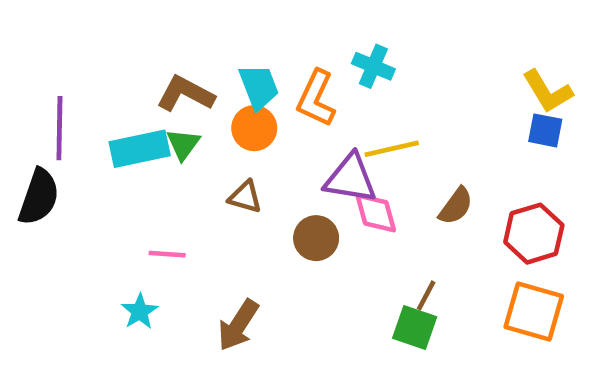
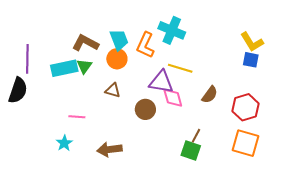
cyan cross: (373, 66) -> (172, 30), size x1.4
yellow line: (392, 149) -> (180, 68), turned 30
brown arrow: (238, 325) -> (110, 149), turned 50

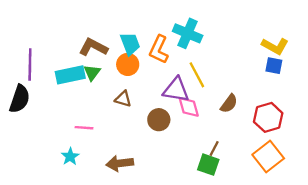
yellow L-shape: (252, 42) -> (275, 46), turned -30
yellow line: (180, 68) -> (197, 75), turned 45
orange square: (246, 143) -> (268, 157), turned 36

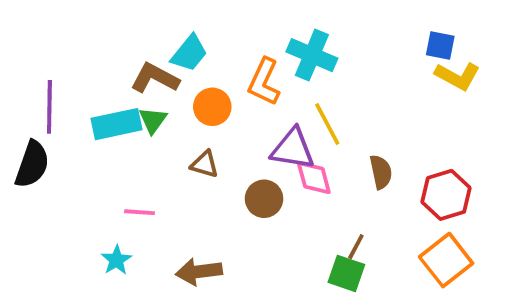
cyan trapezoid: (130, 44) -> (189, 53), moved, turned 60
blue square: (274, 66) -> (440, 45), moved
brown semicircle: (229, 104) -> (381, 172), turned -48

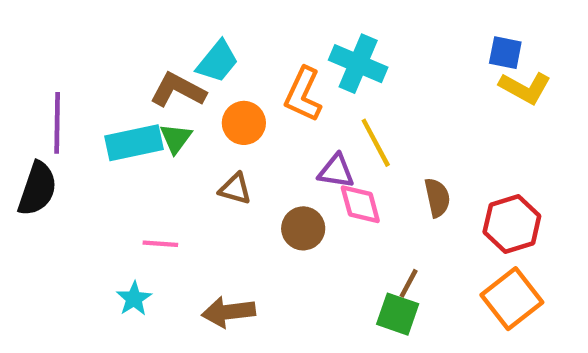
purple triangle: (293, 149) -> (336, 171), size x0.7

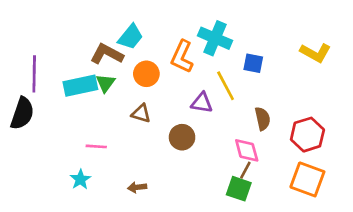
blue square: (505, 53) -> (253, 63), moved
pink diamond: (360, 204) -> (247, 150), moved
orange square: (512, 299) -> (307, 179), turned -32
brown arrow: (228, 312) -> (137, 187), size x0.6

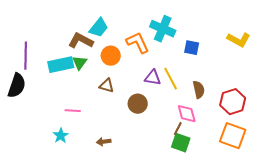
orange L-shape: (182, 57) -> (138, 43), turned 130
yellow line: (226, 86) -> (171, 79), moved
brown line: (245, 170) -> (178, 129), moved

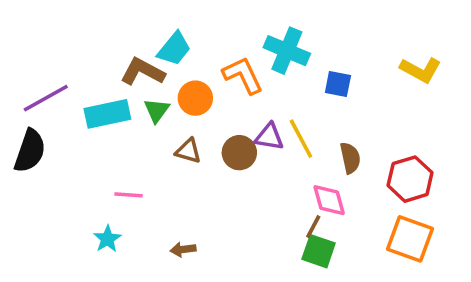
purple line: (26, 56) -> (46, 98), turned 60
green triangle: (80, 63) -> (157, 110), moved
brown circle: (138, 104) -> (239, 153), moved

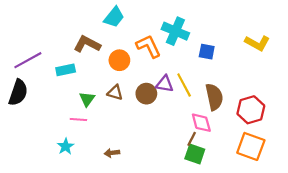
cyan trapezoid: (174, 49) -> (114, 17), moved
green triangle: (157, 110) -> (87, 99), moved
cyan rectangle: (107, 114) -> (66, 70), size x0.7
brown semicircle: (350, 158) -> (214, 97), size x1.4

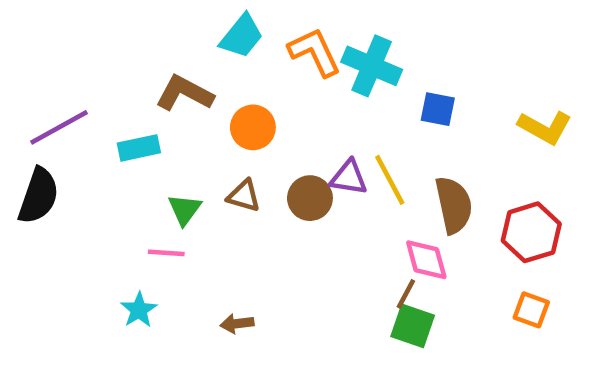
yellow L-shape: (257, 43) -> (545, 127), moved
orange L-shape: (149, 46) -> (315, 52), moved
orange square: (251, 146) -> (531, 310), size x0.6

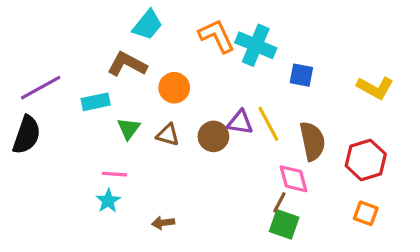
cyan trapezoid: (242, 36) -> (147, 25), moved
green triangle: (184, 210) -> (129, 129), moved
cyan star: (139, 310) -> (108, 201), moved

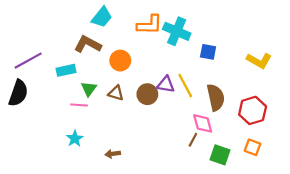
orange L-shape: (217, 36) -> (150, 25), turned 116
pink line: (114, 174) -> (79, 105), moved
green square: (284, 224) -> (220, 155), moved

